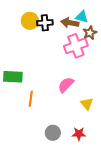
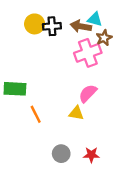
pink semicircle: (66, 85) -> (88, 93), moved
orange line: (31, 99) -> (36, 114), turned -35
yellow triangle: (87, 104) -> (76, 113), moved, turned -40

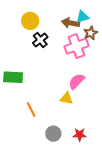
cyan triangle: (95, 19) -> (83, 17), turned -32
black cross: (52, 26) -> (40, 40), moved, turned -35
orange line: (36, 114) -> (31, 109), moved

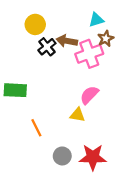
brown arrow: (70, 23) -> (67, 41), moved
red star: (80, 135) -> (93, 157), size x1.6

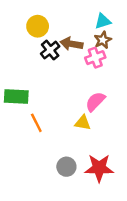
brown star: (106, 39) -> (103, 40), moved
pink cross: (89, 54) -> (95, 58), size x0.7
orange line: (36, 128) -> (36, 123), moved

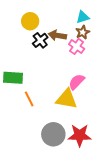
pink cross: (95, 58) -> (77, 46), turned -35
yellow triangle: (83, 123) -> (66, 99), size x1.6
gray circle: (66, 167) -> (53, 134), size x1.5

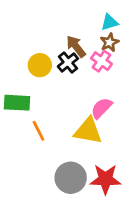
yellow circle: (30, 21) -> (40, 65), moved
brown arrow: (57, 35) -> (76, 46), turned 42
black cross: (40, 40) -> (68, 62), moved

